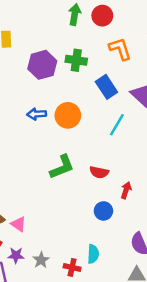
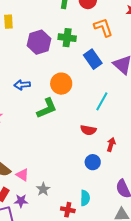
blue arrow: (37, 114) -> (22, 85), moved
cyan line: (117, 125) -> (102, 101), moved
green L-shape: (62, 167) -> (47, 108), moved
gray star: (41, 260) -> (43, 189), moved

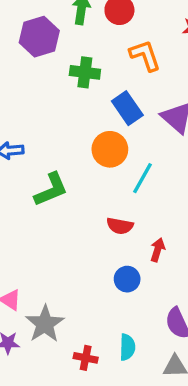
purple hexagon: (39, 42) -> (39, 37), moved
orange circle: (61, 84) -> (110, 149), moved
gray star: (43, 189) -> (45, 324), size x1.6
cyan semicircle: (85, 198) -> (127, 347), moved

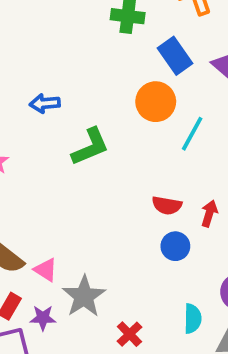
red semicircle: (120, 226) -> (167, 205), moved
cyan semicircle: (127, 347) -> (193, 319), moved
red cross: (86, 358) -> (129, 334), turned 35

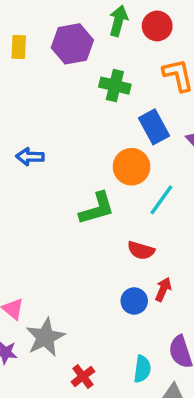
green L-shape: (90, 147) -> (97, 208), moved
red semicircle: (167, 205) -> (141, 250), moved
red arrow: (209, 214) -> (163, 289), moved

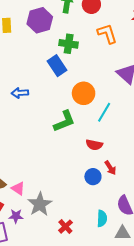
blue rectangle: (154, 127) -> (57, 66), moved
red arrow: (163, 289) -> (110, 168), turned 128

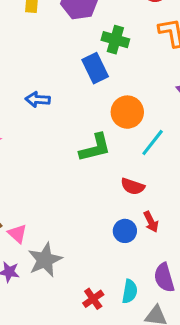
red cross: (65, 227) -> (93, 299), moved

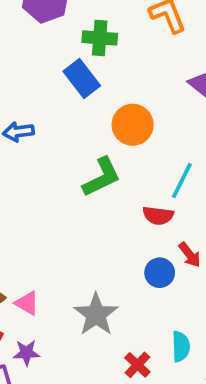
cyan line: (153, 142) -> (182, 181), moved
gray star: (45, 260) -> (96, 315), moved

